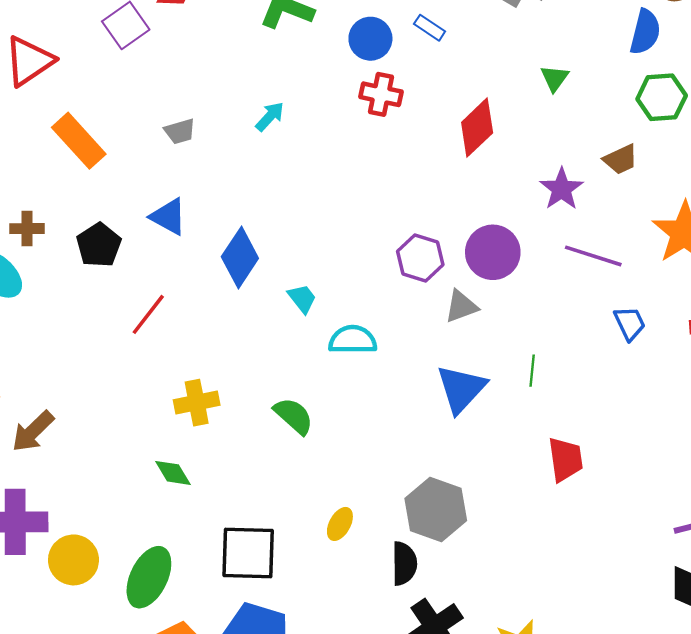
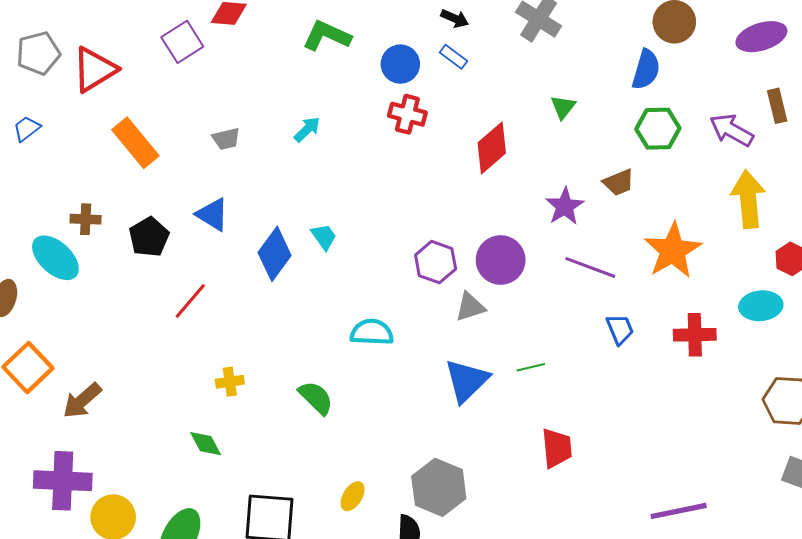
cyan trapezoid: (302, 298) -> (324, 237), moved
green line: (532, 371) -> (531, 367), turned 68
yellow cross: (197, 403) -> (230, 382), size x0.7

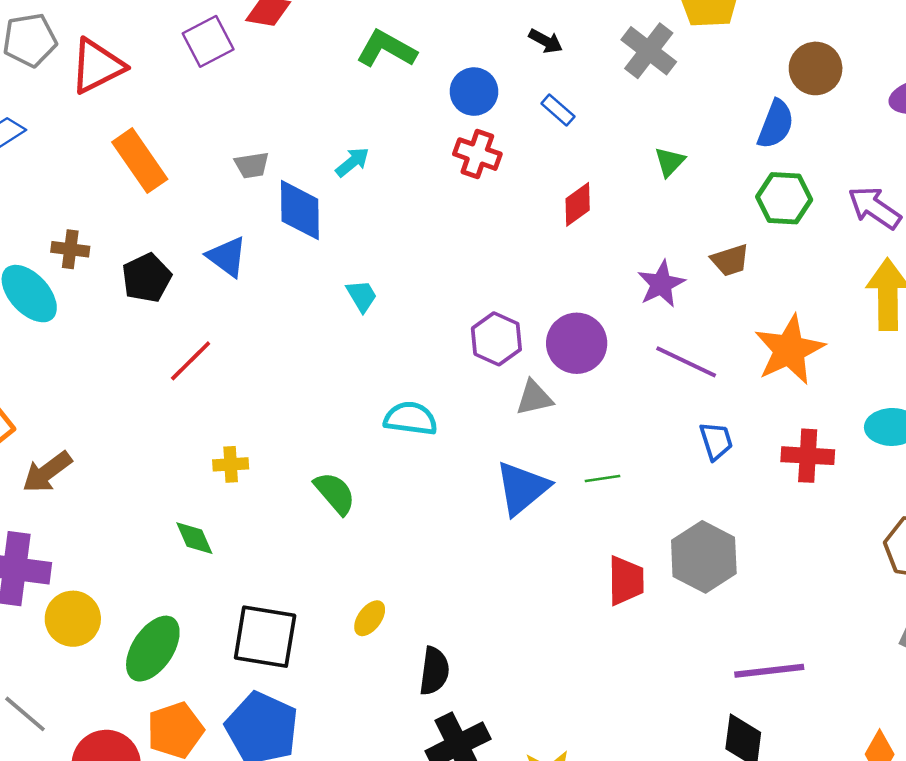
blue rectangle: (454, 57) -> (558, 110), moved
red diamond: (492, 148) -> (578, 204), size x0.7
blue diamond: (275, 254) -> (300, 210), moved, turned -42
gray hexagon: (439, 487) -> (704, 557), moved

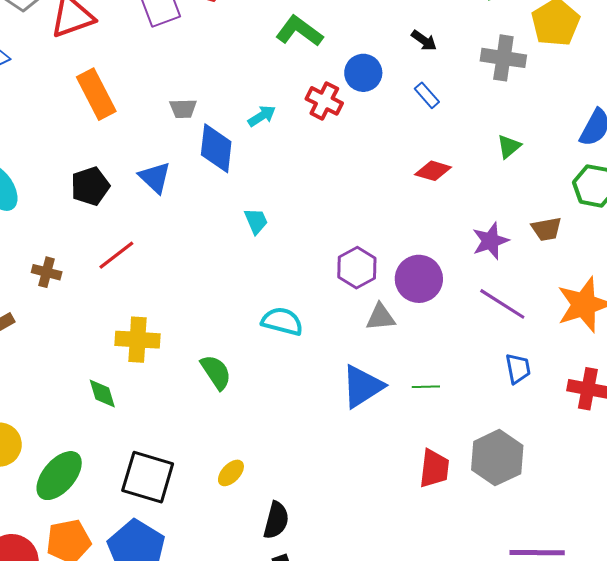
gray cross: (649, 51) -> (503, 58), turned -36
red cross: (477, 154) -> (324, 101), moved
red diamond: (578, 204) -> (433, 171), turned 45
brown cross: (70, 249) -> (47, 272), moved
yellow cross: (231, 464) -> (138, 340), size x1.6

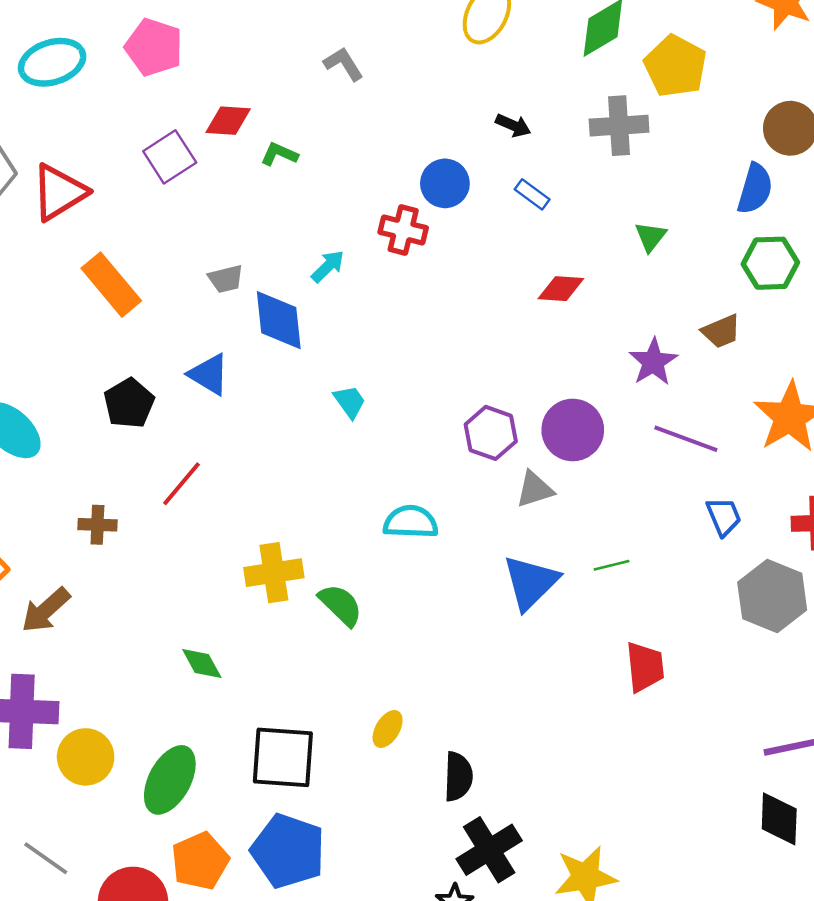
green L-shape: (299, 31) -> (279, 154), moved, size x0.6
yellow cross: (138, 340) -> (274, 573), moved
gray hexagon: (497, 458) -> (772, 596), moved

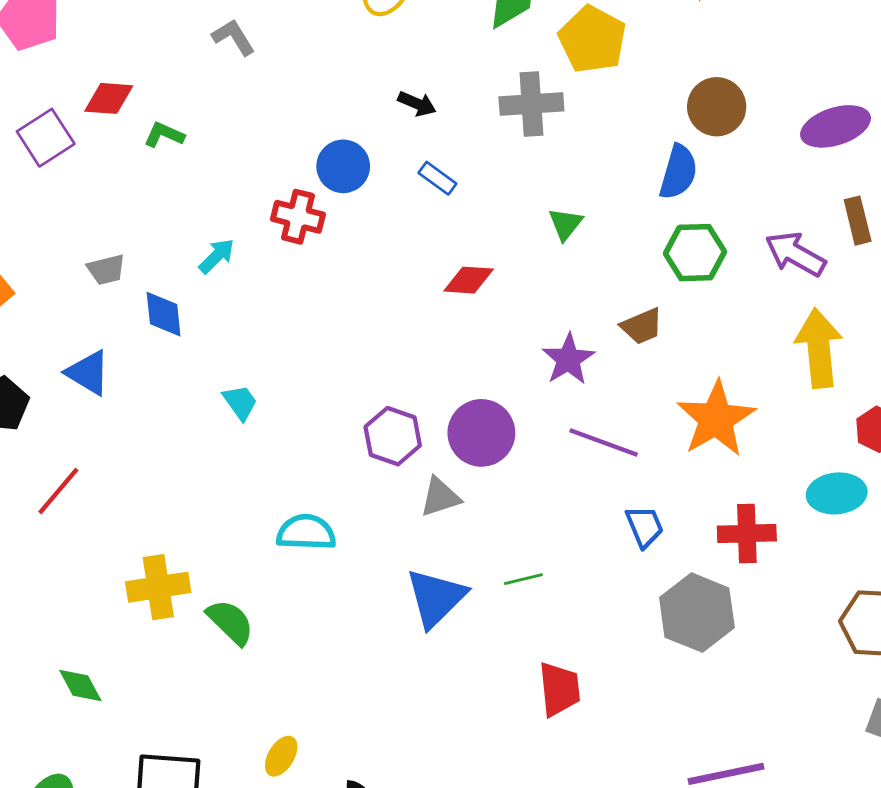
blue diamond: (279, 320) -> (164, 314), size x0.7

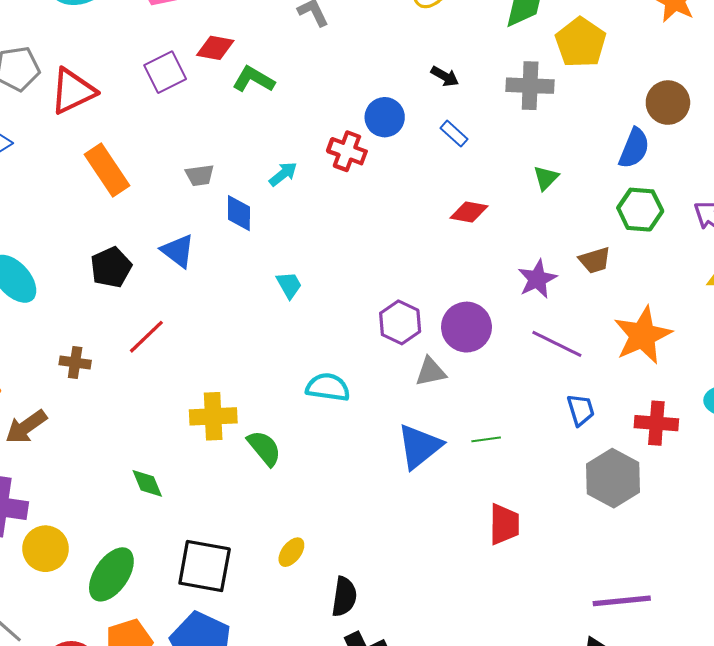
green L-shape: (164, 135) -> (254, 79), size x1.4

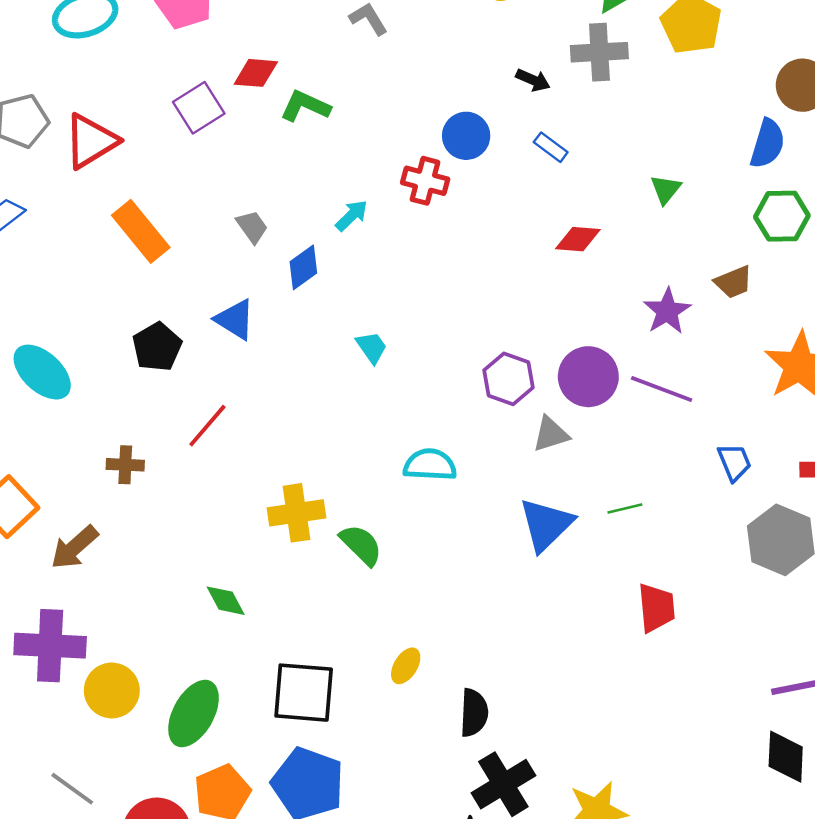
gray cross: (530, 86) -> (599, 52), moved
gray trapezoid: (200, 175) -> (252, 227), turned -112
blue diamond: (239, 213) -> (303, 267), turned 60
purple line: (557, 344) -> (662, 389), moved

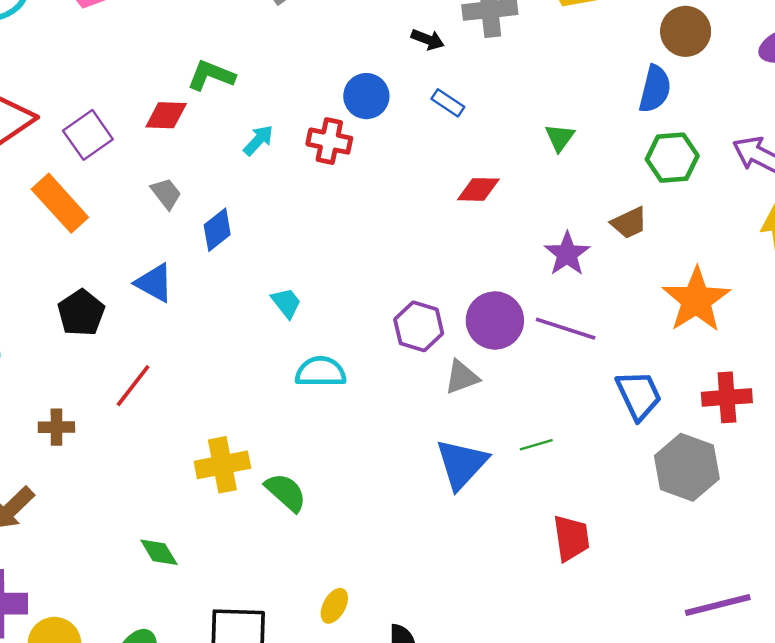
red diamond: (256, 73) -> (166, 115), moved
purple square: (199, 108) -> (88, 135), moved
cyan arrow: (352, 216) -> (258, 140), moved
blue trapezoid: (734, 462) -> (639, 395), size x1.4
cyan semicircle: (430, 465) -> (321, 372), moved

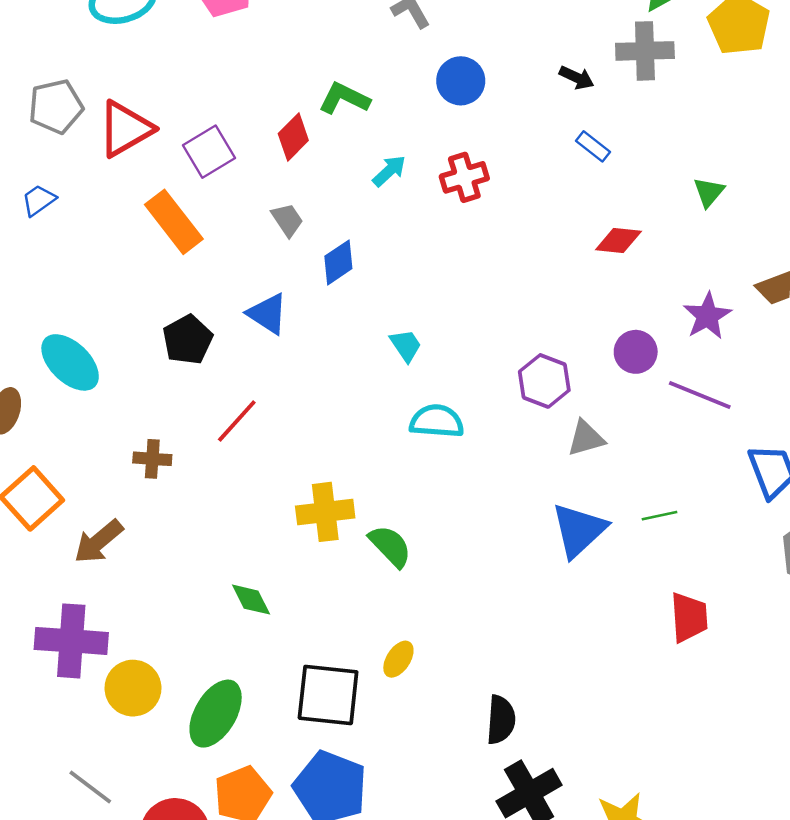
blue circle: (366, 96) -> (461, 81), moved
red diamond: (166, 115) -> (293, 137), turned -51
red cross: (329, 141) -> (464, 177), turned -33
purple circle: (495, 320) -> (636, 352), moved, size x0.7
yellow ellipse: (334, 606) -> (398, 659), moved

